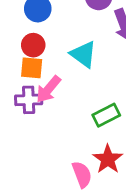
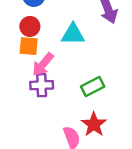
cyan triangle: (83, 54) -> (73, 34), turned -35
purple cross: (29, 100) -> (42, 85), moved

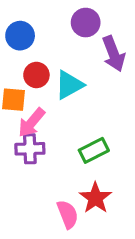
red circle: (30, 26) -> (36, 75), moved
cyan triangle: (73, 34) -> (69, 85), turned -30

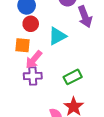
red circle: (36, 75) -> (31, 24), moved

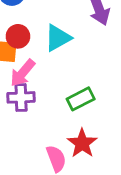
red circle: (31, 24) -> (18, 36), moved

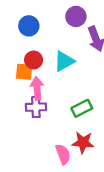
pink arrow: (23, 73) -> (37, 88), turned 135
red star: (82, 143) -> (83, 142), turned -30

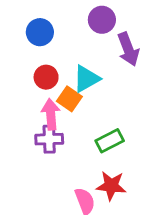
orange square: (24, 72) -> (69, 99), moved, turned 30

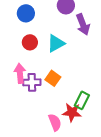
orange square: (69, 99) -> (53, 78), moved
pink arrow: (51, 114) -> (20, 73), moved
green rectangle: (110, 141) -> (82, 100), moved, turned -36

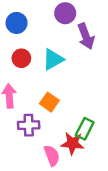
purple cross: (32, 82) -> (29, 125), moved

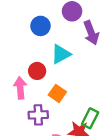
blue circle: (17, 23) -> (40, 26), moved
red circle: (21, 58) -> (37, 71), moved

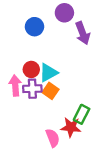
cyan triangle: (61, 54) -> (48, 73), moved
purple cross: (38, 115) -> (32, 89), moved

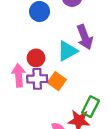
purple arrow: (83, 33) -> (85, 37), moved
cyan triangle: (48, 73) -> (67, 51), moved

